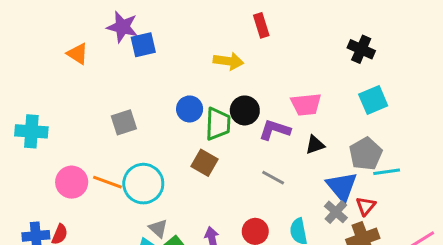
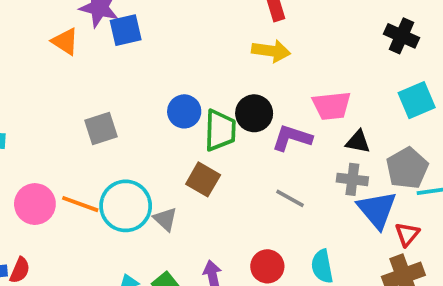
orange triangle: (78, 54) -> (65, 42), moved
yellow arrow: (228, 61) -> (271, 51), moved
black triangle: (315, 145) -> (358, 142), moved, turned 30
gray cross: (336, 212) -> (352, 179), moved, turned -35
gray triangle: (158, 228) -> (165, 219), moved

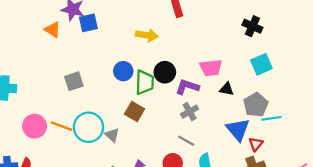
yellow arrow: (271, 51) -> (147, 35), moved
gray cross: (352, 179) -> (190, 112), moved, turned -36
gray line: (290, 198) -> (186, 141), moved

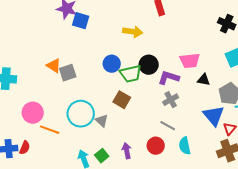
blue square: (88, 23) -> (81, 21), turned 30
orange triangle: (53, 30) -> (54, 66), moved
green trapezoid: (145, 82) -> (131, 74), turned 75
orange line: (61, 126) -> (50, 130), moved

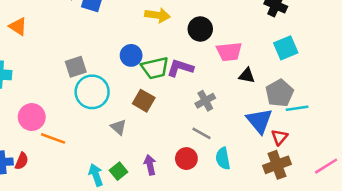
black circle: (149, 65) -> (200, 29), moved
orange triangle: (54, 66) -> (18, 26), moved
purple L-shape: (169, 78) -> (180, 68), moved
cyan circle: (81, 114) -> (92, 92), moved

